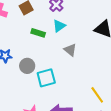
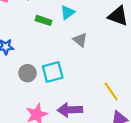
gray circle: (27, 66) -> (27, 73), moved

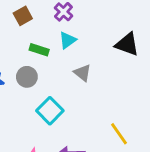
cyan square: (53, 72) -> (50, 111), turned -30
gray circle: (27, 73) -> (27, 77), moved

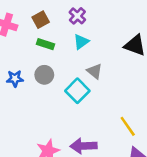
green rectangle: (39, 50) -> (46, 44), moved
cyan square: (50, 111) -> (77, 91), moved

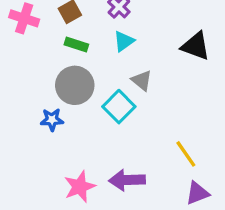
gray circle: (44, 75) -> (75, 85), size x1.5
blue star: (15, 78) -> (52, 120), moved

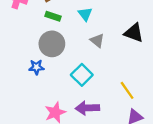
cyan triangle: (124, 41) -> (85, 14), turned -32
black triangle: (196, 46) -> (134, 33), moved
cyan square: (119, 107) -> (82, 75), moved

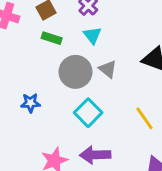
gray circle: (52, 44) -> (75, 72), moved
yellow line: (127, 90) -> (144, 118), moved

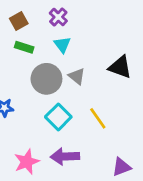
yellow line: (144, 118) -> (98, 118), moved

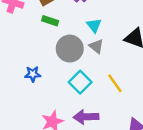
cyan triangle: (62, 45) -> (94, 25), moved

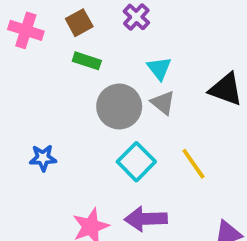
blue star: (33, 74) -> (43, 158), moved

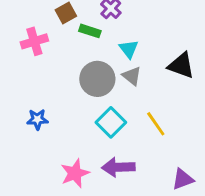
pink cross: (26, 30) -> (34, 41), moved, turned -35
green rectangle: (87, 61) -> (90, 31), moved

